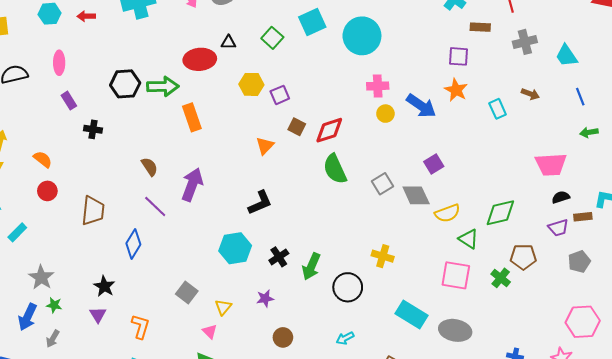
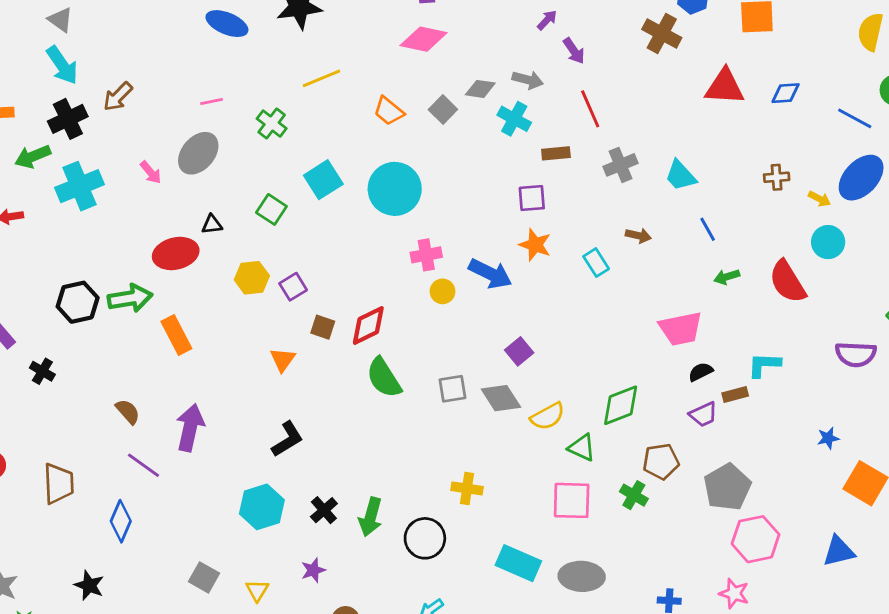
black cross: (93, 129) -> (42, 371), turned 30
gray square: (383, 184) -> (452, 389), turned 30
gray pentagon: (579, 262) -> (727, 487), moved, size x1.5

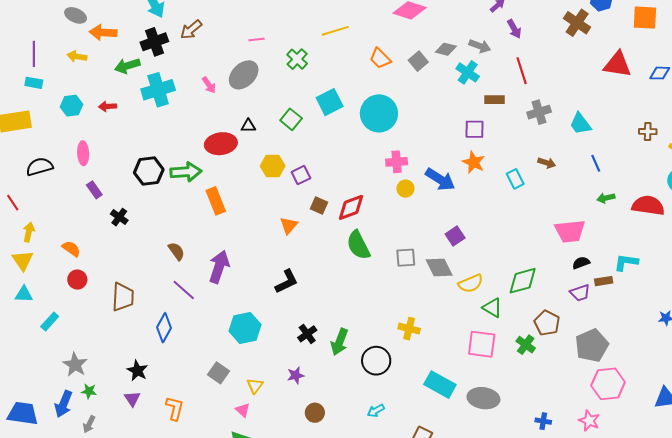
red semicircle: (787, 282) -> (648, 206), turned 124
brown pentagon: (661, 461) -> (547, 323), turned 30
cyan hexagon: (262, 507) -> (245, 328), moved

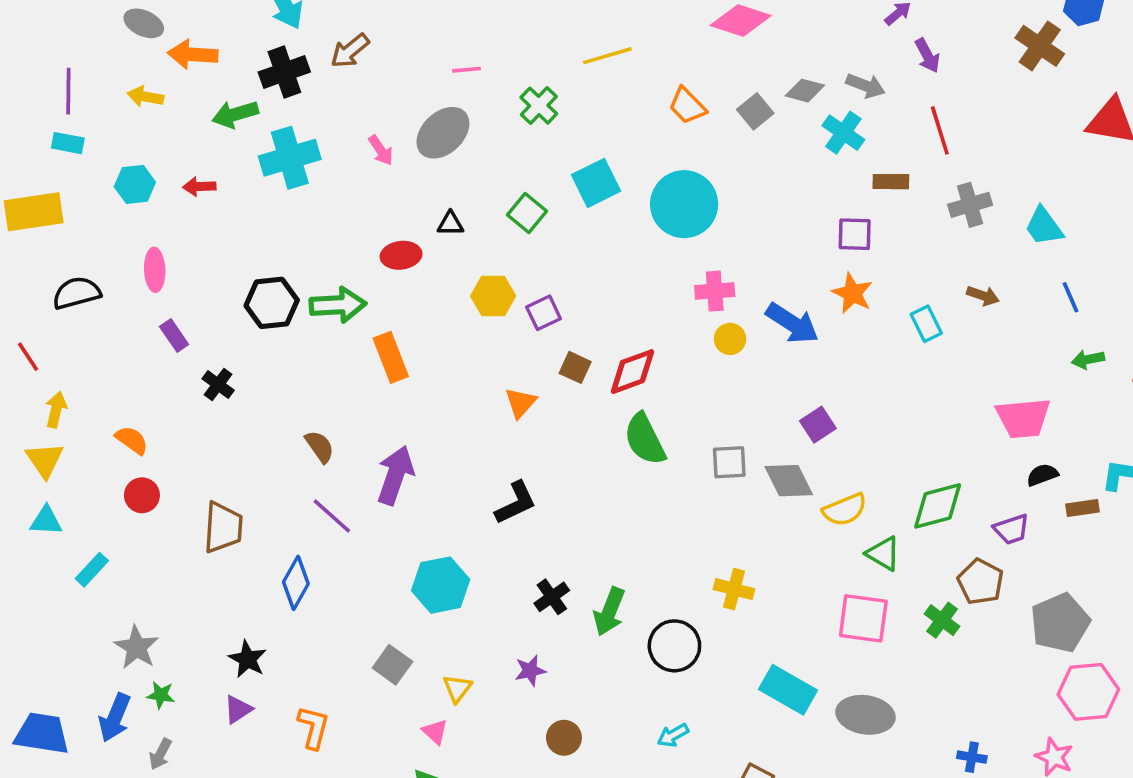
red ellipse: (221, 144) -> (401, 255), size x0.7
purple trapezoid: (580, 293) -> (1011, 529), moved
purple triangle: (132, 399) -> (238, 709), turned 30

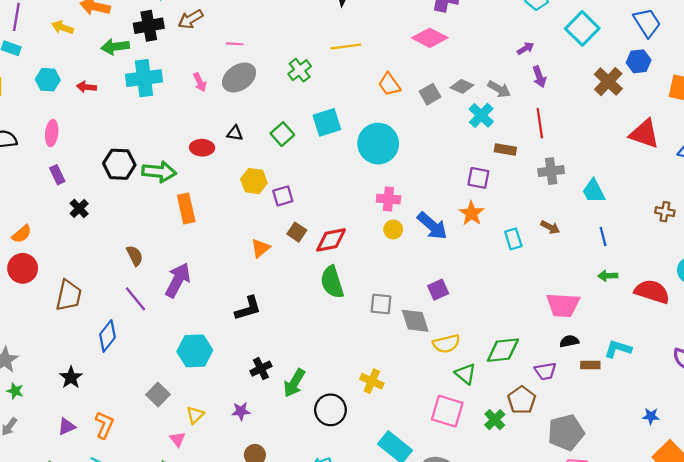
pink line: (467, 70) -> (235, 44), moved
orange semicircle: (132, 440) -> (22, 234), turned 95
red circle: (142, 495) -> (23, 268), size x1.4
purple triangle: (238, 709) -> (67, 427), moved

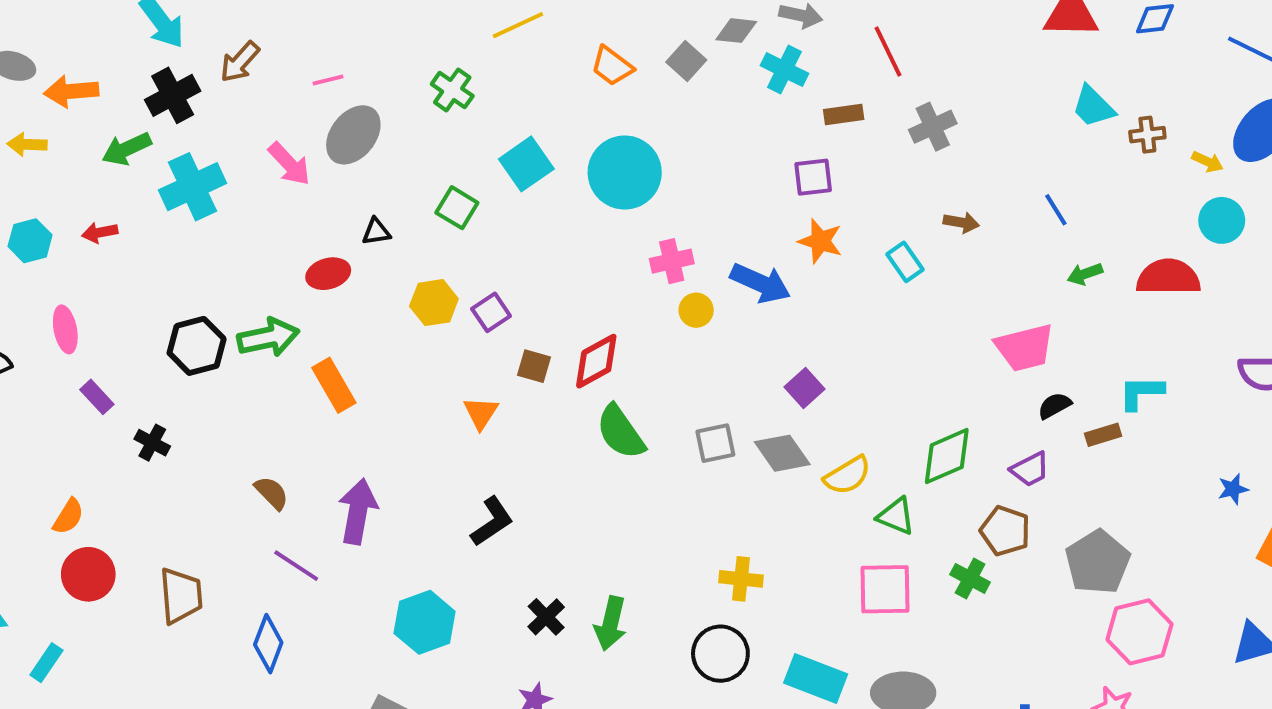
pink arrow: (200, 82) -> (289, 164), size x1.4
cyan trapezoid: (594, 191) -> (1093, 107), moved
black circle: (330, 410) -> (720, 654), moved

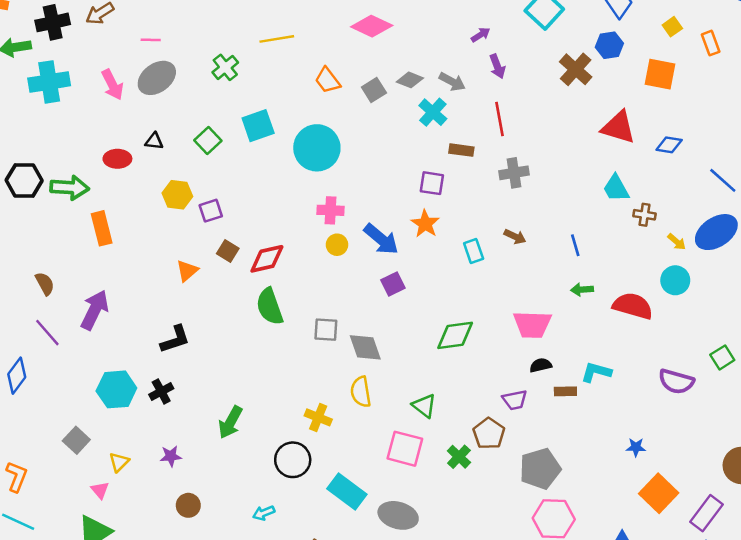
purple square: (805, 388) -> (393, 284), moved
green diamond: (947, 456) -> (455, 335), moved
yellow semicircle: (847, 475) -> (361, 392), moved, turned 96
black cross: (546, 617) -> (161, 392), moved

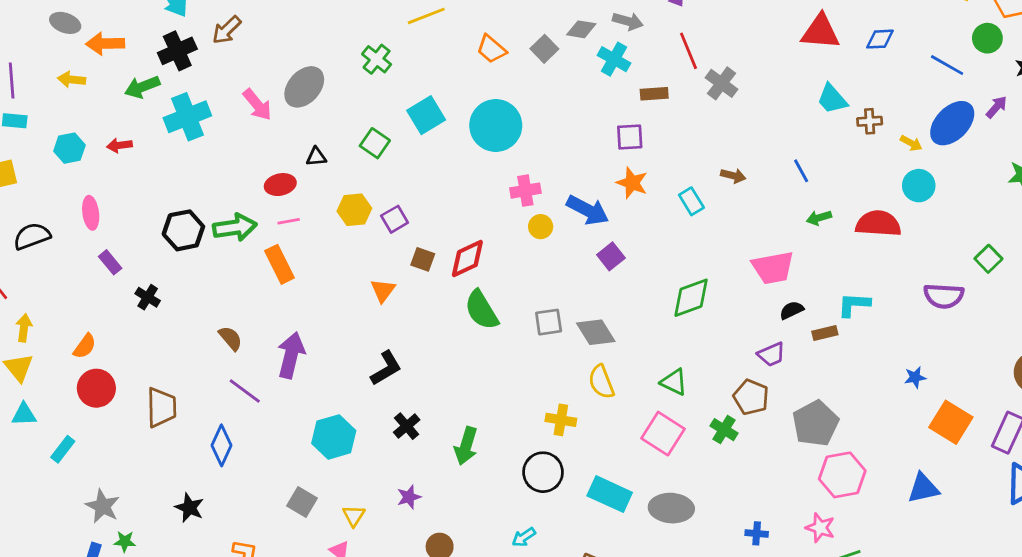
pink line: (151, 40) -> (289, 221), moved
gray cross: (514, 173) -> (721, 83), moved, turned -32
black cross: (161, 392) -> (407, 426), moved
pink square: (405, 449) -> (663, 434), turned 30

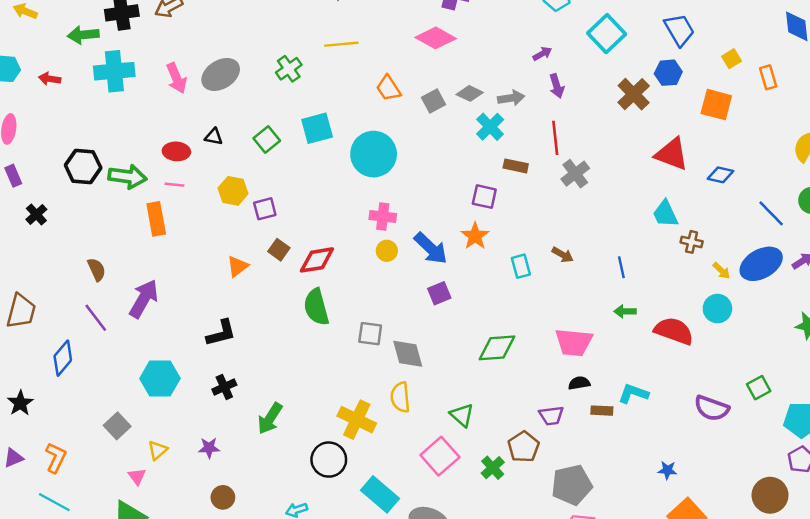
gray arrow: (628, 21) -> (511, 98), turned -40
yellow cross: (561, 420) -> (357, 420), size x1.4

